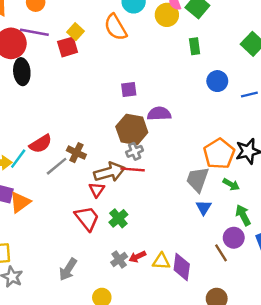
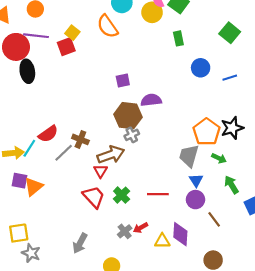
red line: (133, 169) -> (158, 194), moved
purple circle: (234, 238) -> (195, 200), moved
yellow triangle: (161, 261) -> (162, 241), moved

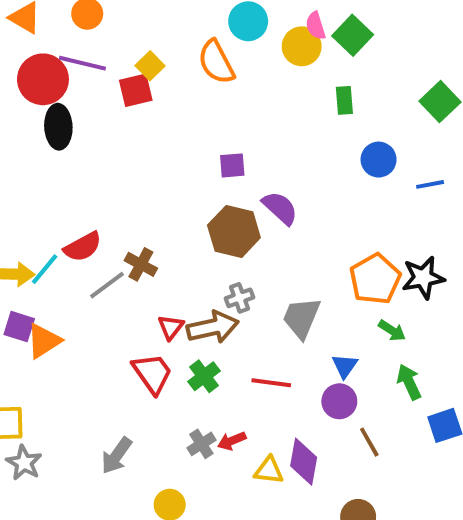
purple semicircle: (151, 100) -> (280, 208), turned 42
gray cross: (132, 135) -> (239, 298), moved
brown arrow: (111, 155) -> (213, 327), moved
gray trapezoid: (189, 156) -> (301, 318), moved

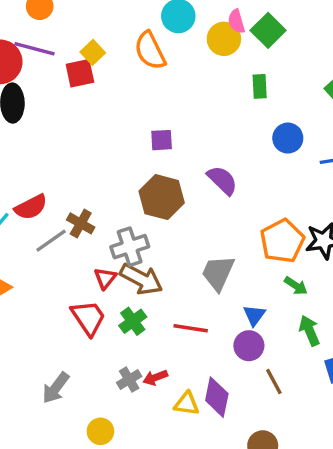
purple semicircle: (280, 208) -> (222, 180), moved
gray cross: (239, 298) -> (130, 247), moved, size x1.5
brown arrow: (213, 327) -> (141, 279), turned 39

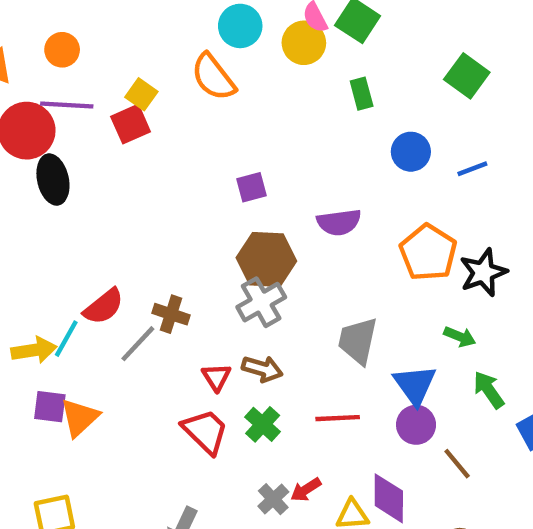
purple semicircle: (222, 180) -> (339, 222), turned 140
orange pentagon: (282, 241) -> (428, 253), moved
gray cross: (130, 247) -> (261, 302), moved
brown arrow: (141, 279) -> (262, 369), size x0.7
blue triangle: (254, 315) -> (415, 385), size x1.5

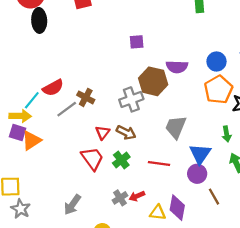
blue circle: (411, 152) -> (216, 62), moved
brown hexagon: (266, 259) -> (153, 81), moved
green arrow: (460, 337) -> (227, 134), turned 48
yellow arrow: (34, 350) -> (20, 116), moved

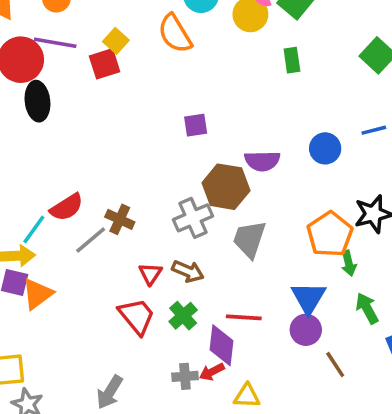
orange pentagon: (218, 90) -> (330, 234), moved
gray trapezoid: (176, 127) -> (249, 239), moved
gray cross: (120, 198) -> (185, 376), turned 32
purple diamond: (177, 208) -> (222, 345), moved

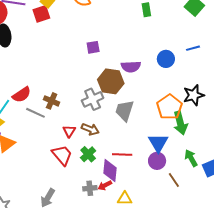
gray line: (91, 240) -> (35, 113), turned 66
green arrow: (349, 263) -> (180, 123), size x1.6
green arrow: (367, 308) -> (191, 158), moved

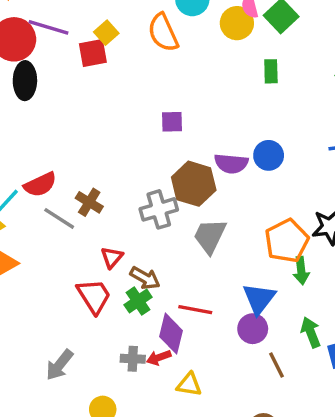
blue circle: (166, 59) -> (269, 155), moved
green arrow: (180, 123) -> (301, 271), size x0.7
brown arrow: (90, 129) -> (145, 278), moved

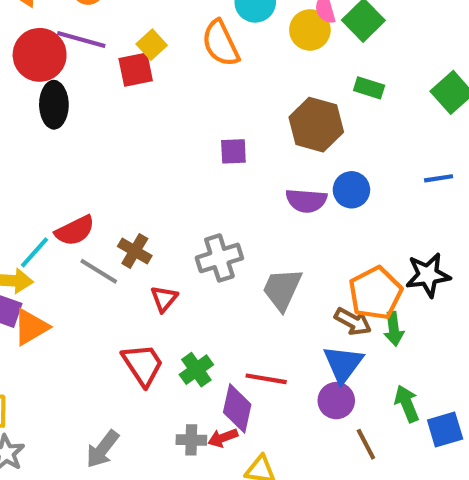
green rectangle: (271, 71) -> (369, 88), moved, turned -70
brown hexagon: (194, 184) -> (316, 125), moved
red triangle: (112, 257) -> (164, 299), moved
brown arrow: (145, 278) -> (353, 321), moved

